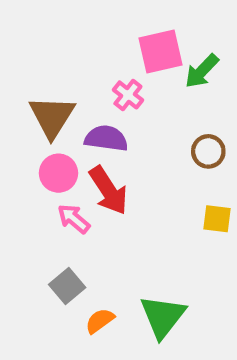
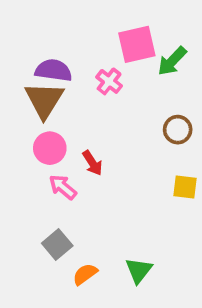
purple semicircle: (106, 138) -> (53, 70), moved
red arrow: (108, 190) -> (92, 163), size x0.6
green triangle: (163, 316) -> (139, 270), size x0.7

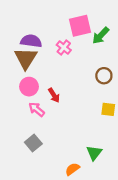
green triangle: (139, 270) -> (94, 153), moved
orange semicircle: (85, 274) -> (72, 169), moved

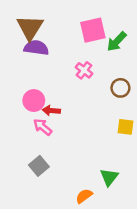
pink cross: (64, 47) -> (84, 70), moved
brown triangle: (26, 58) -> (30, 28), moved
red arrow: (54, 95) -> (51, 111), moved, turned 128

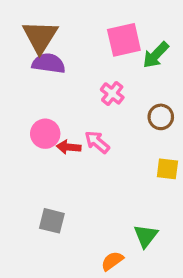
pink arrow: (43, 127) -> (97, 142), moved
gray square: (39, 166) -> (52, 221), turned -36

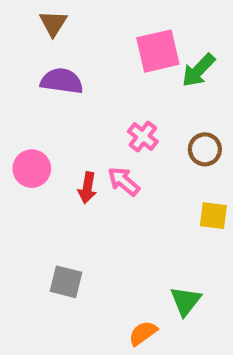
brown triangle: (40, 37) -> (53, 23), moved, size x0.6
pink cross: (112, 93) -> (143, 137), moved
pink circle: (45, 134) -> (32, 169), moved
red arrow: (69, 147) -> (87, 188), turned -85

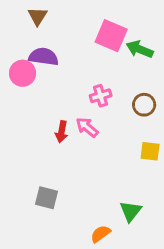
pink square: (158, 51) -> (111, 36), turned 36
green arrow: (198, 70) -> (140, 49), turned 68
pink cross: (143, 137) -> (101, 96), turned 35
pink circle: (32, 169) -> (23, 73), moved

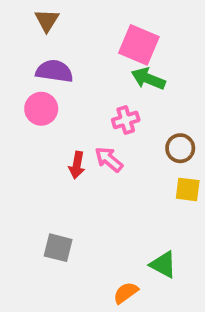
green arrow: (140, 49) -> (148, 79), moved
pink circle: (23, 73) -> (41, 109), moved
brown circle: (144, 105) -> (180, 148), moved
green triangle: (131, 211) -> (163, 265), turned -40

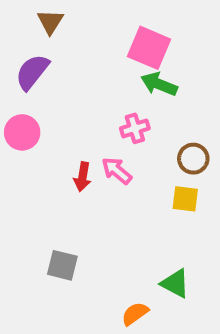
purple semicircle: (54, 71) -> (32, 72), moved, turned -60
pink circle: (41, 109) -> (22, 132), moved
yellow square: (188, 189) -> (185, 199), moved

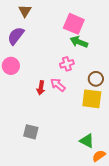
yellow square: (185, 199) -> (92, 99), size x1.5
orange semicircle: (135, 314) -> (99, 156), moved

